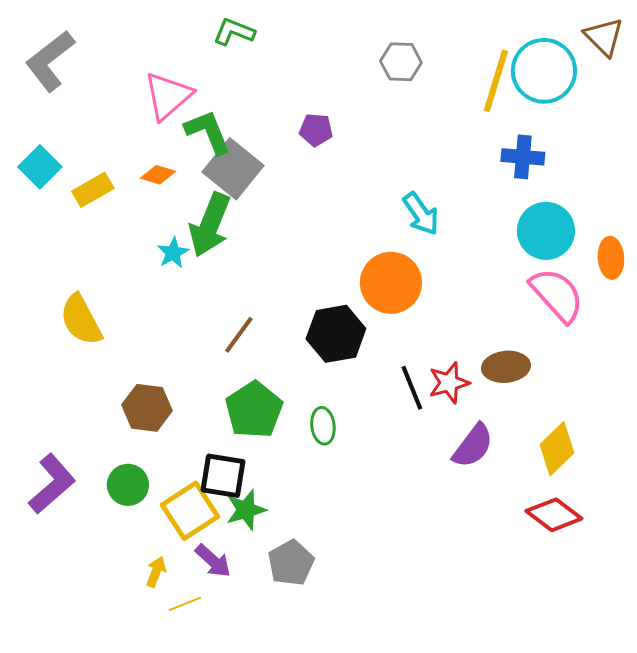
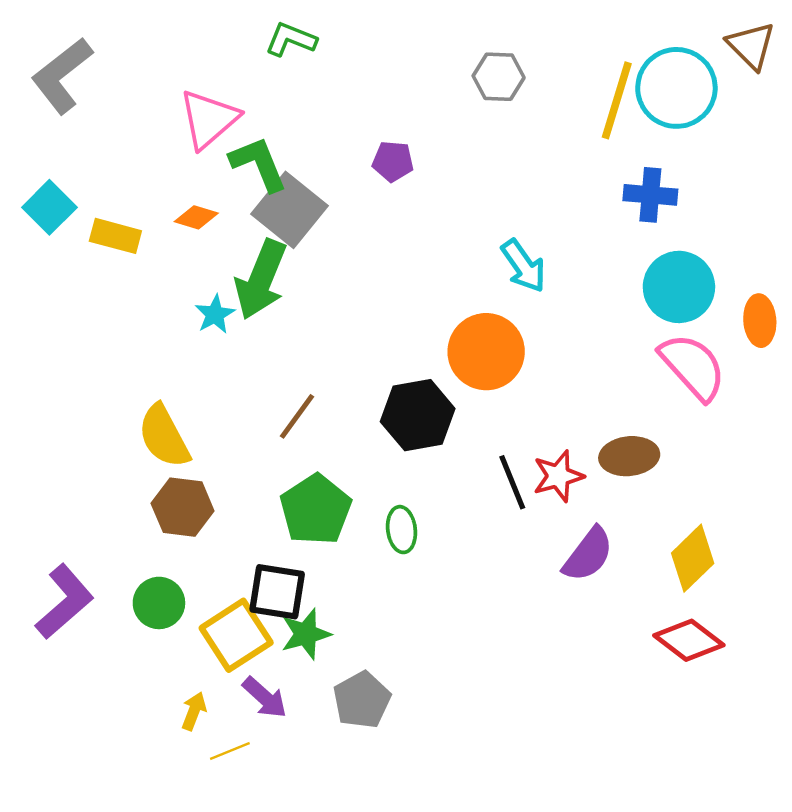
yellow rectangle: (93, 190) -> (115, 236), turned 45
yellow semicircle: (81, 320) -> (164, 436), moved

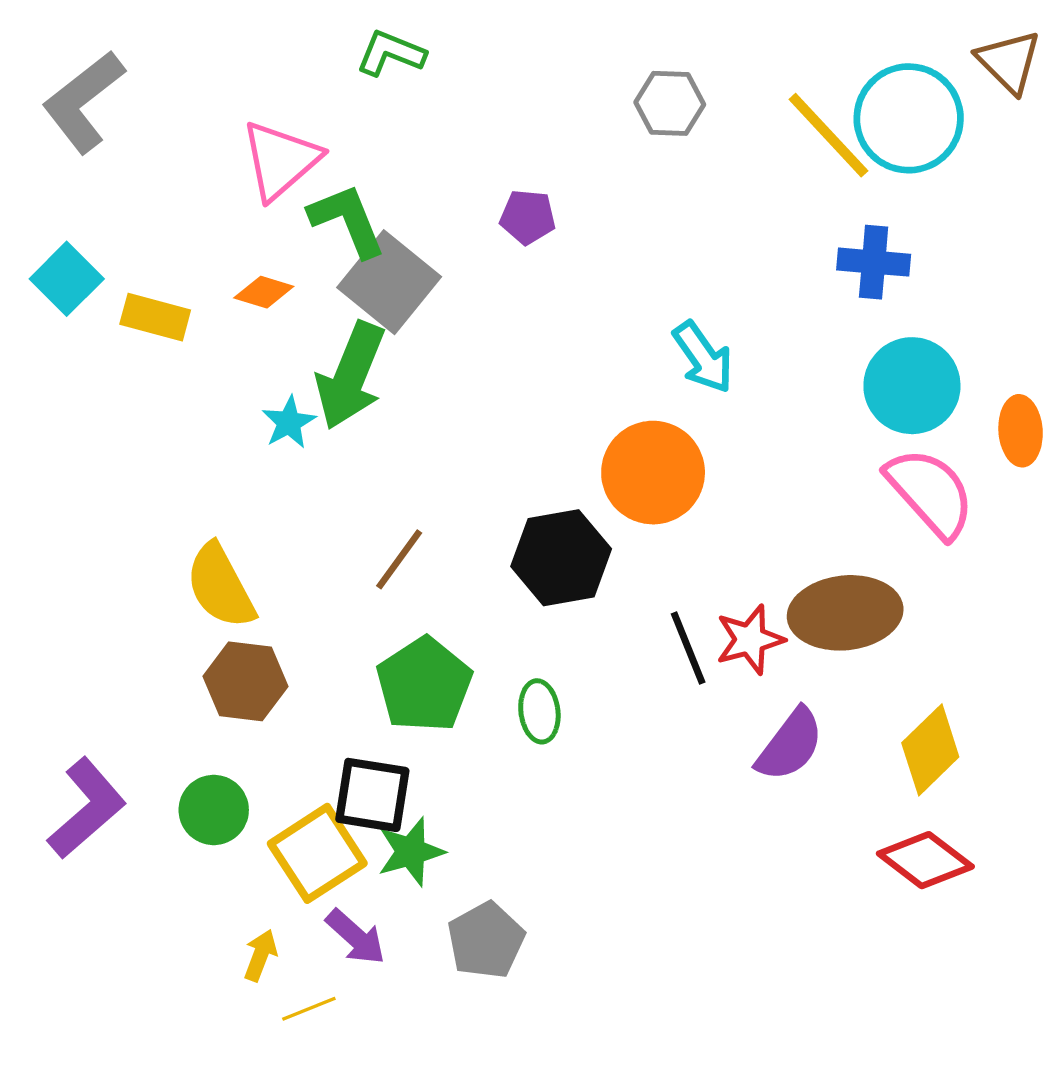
yellow line: (617, 100) -> (828, 135), turned -60
brown ellipse: (629, 456) -> (845, 613), size x1.4

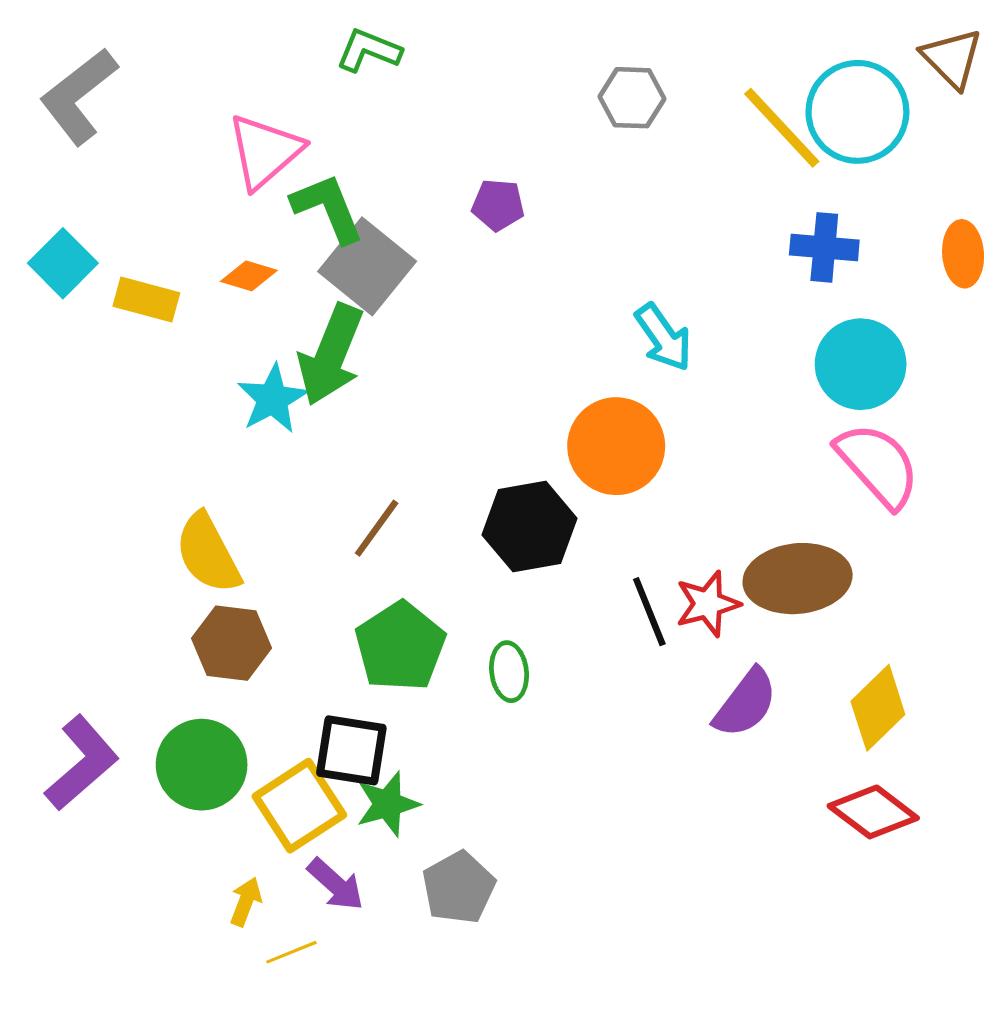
cyan star: (289, 422) -> (273, 399), size x1.4
orange ellipse: (1021, 431) -> (963, 254), moved
green circle: (214, 810) -> (202, 765), size x1.4

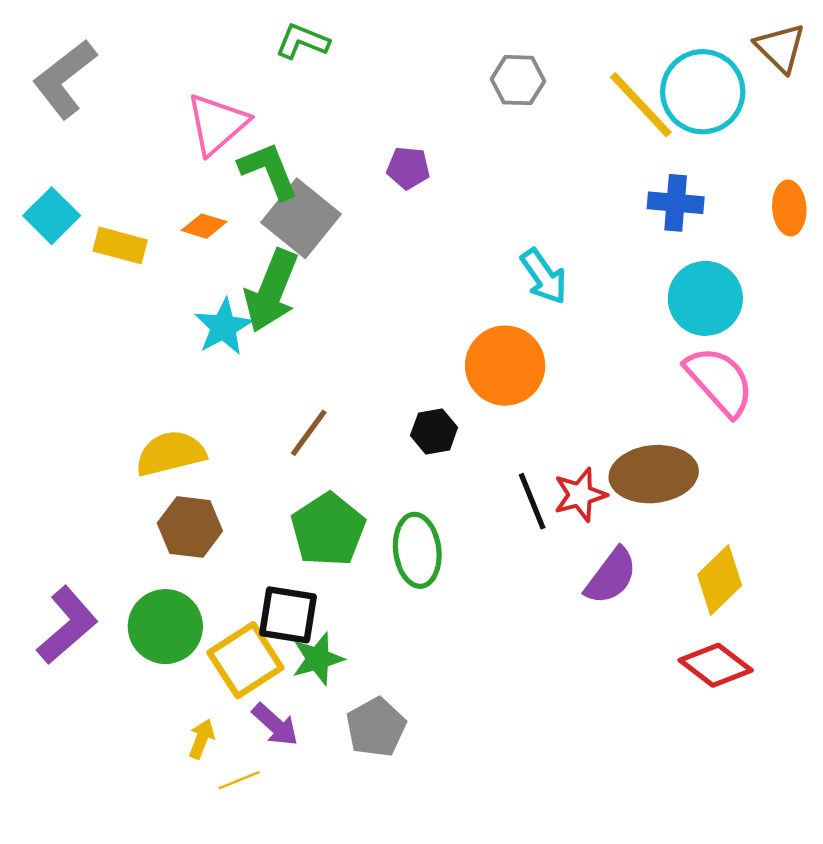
black hexagon: (530, 527) -> (434, 431), size x0.6
yellow semicircle: (208, 553) -> (171, 453), turned 104
green ellipse: (509, 672) -> (417, 550), size x1.5

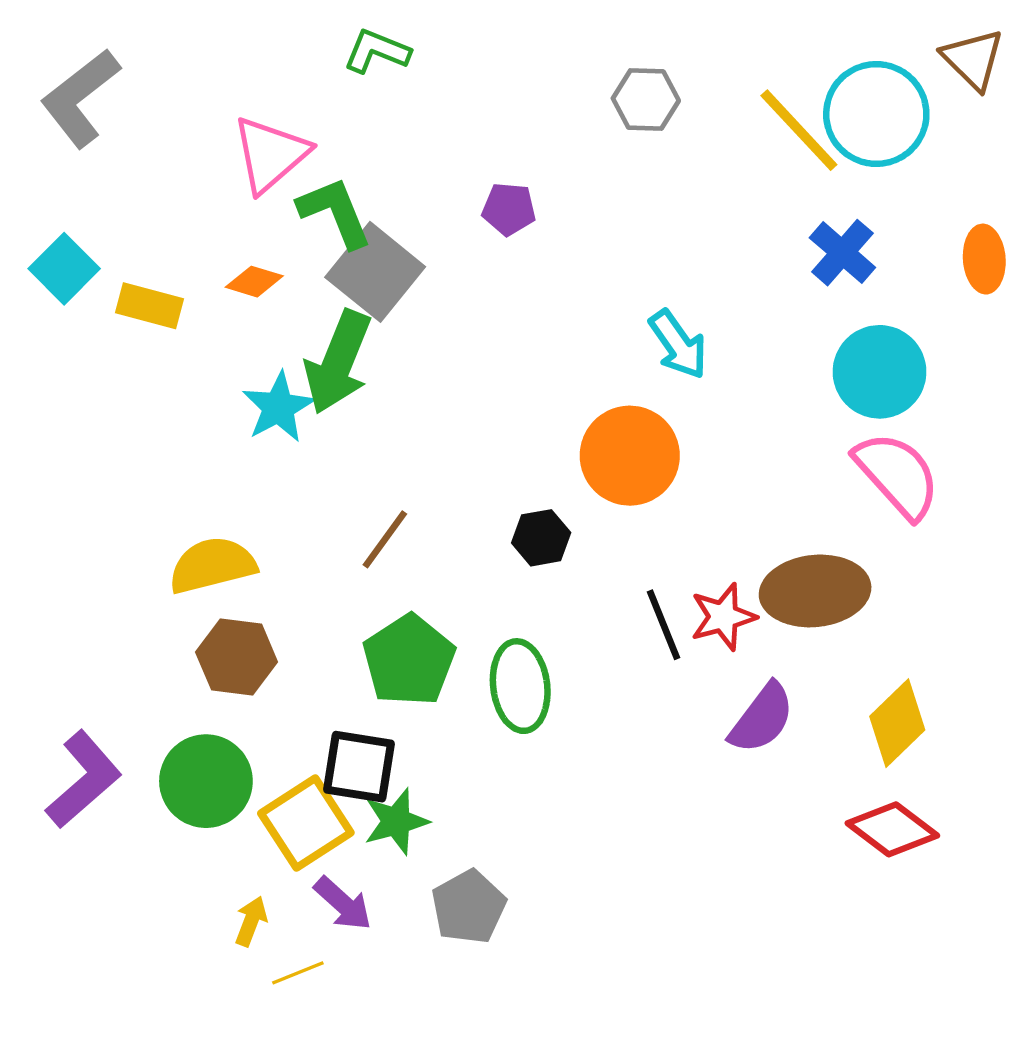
blue cross: (676, 203) -> (842, 253), turned 36

